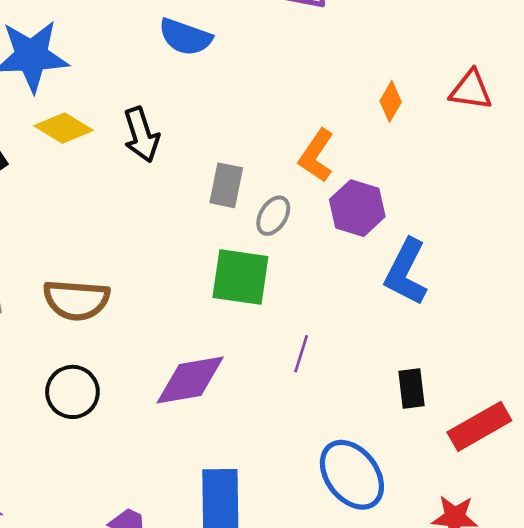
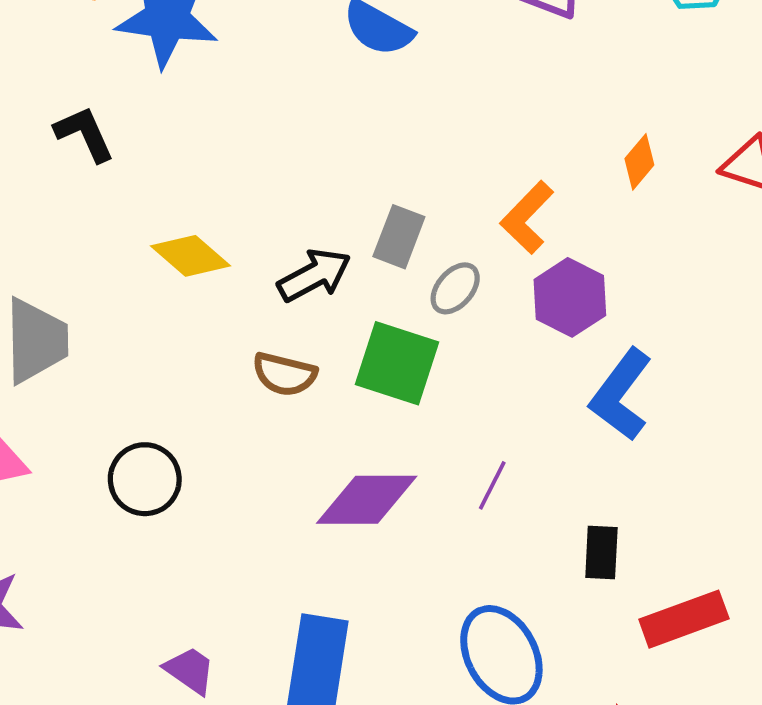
yellow diamond: (64, 128) -> (190, 256), moved
black arrow: (141, 135) -> (314, 275), moved, turned -110
brown semicircle: (76, 300) -> (284, 374), moved, size x0.7
purple line: (301, 354) -> (492, 485), moved
purple diamond: (190, 380) -> (367, 500), moved

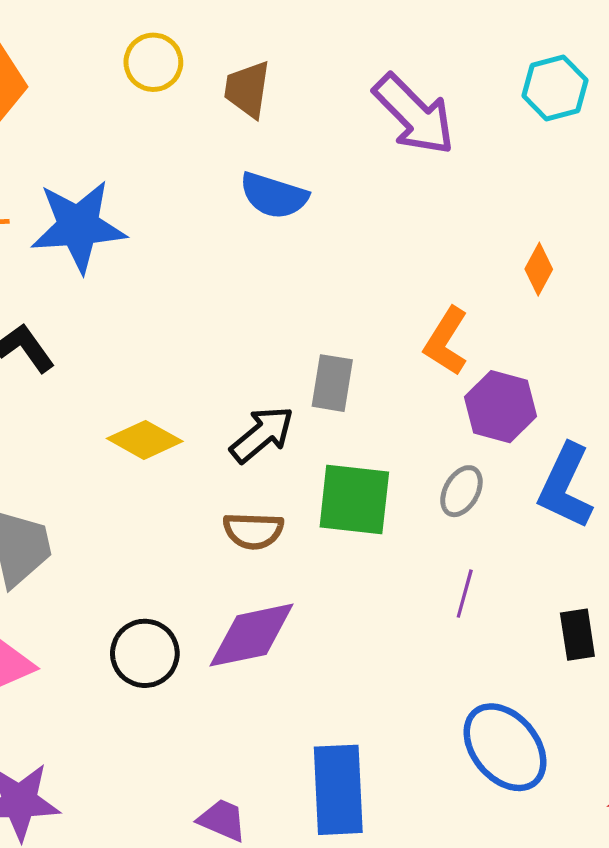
gray ellipse: (455, 288) -> (461, 491), moved
purple diamond: (367, 500) -> (252, 635), moved

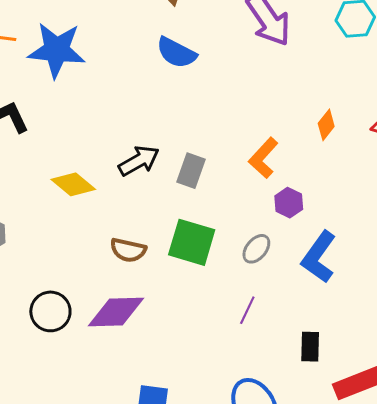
purple hexagon: (501, 407) -> (289, 203), size x0.7
black arrow: (262, 434) -> (139, 161), moved

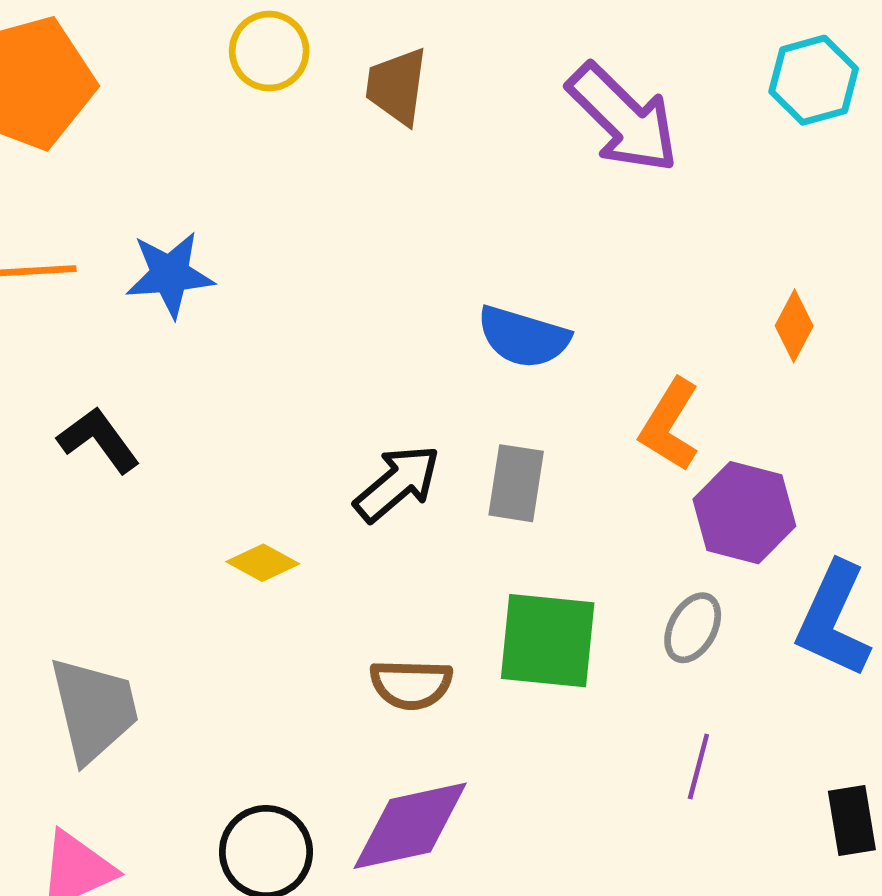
blue star: (57, 50) -> (170, 274), size x0.7
blue semicircle: (176, 53) -> (523, 337), moved
yellow diamond: (73, 184) -> (263, 563), size x0.7
purple hexagon: (289, 203) -> (744, 513), size x1.5

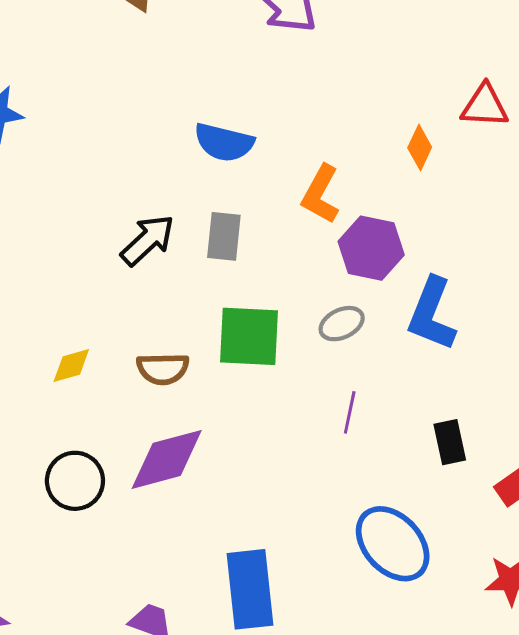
orange diamond: (794, 326) -> (420, 147), moved
yellow diamond: (263, 563) -> (71, 365), moved, turned -42
gray ellipse: (693, 628) -> (342, 324), turned 39

